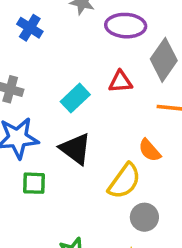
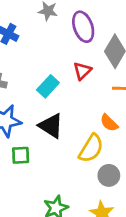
purple ellipse: (126, 26) -> (83, 27), turned 72
red triangle: (120, 82) -> (82, 71), turned -36

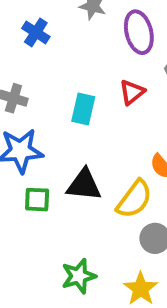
cyan rectangle: (48, 86) -> (83, 109), turned -35
black triangle: (51, 126) -> (84, 185), moved, turned -32

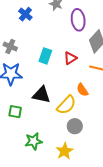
red triangle: (132, 92) -> (70, 58), moved
green square: (37, 200) -> (15, 112), moved

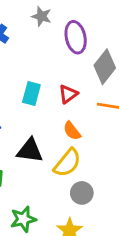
orange semicircle: (82, 90) -> (72, 131), moved

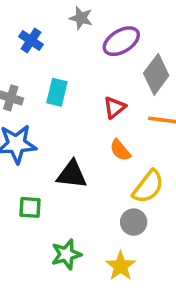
purple ellipse: (76, 37) -> (121, 41), turned 72
cyan rectangle: (31, 93) -> (57, 92), moved
yellow semicircle: (67, 163) -> (148, 187), moved

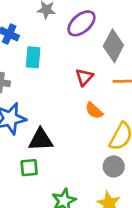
cyan rectangle: (57, 92) -> (33, 57), moved
black triangle: (72, 174) -> (41, 140), moved

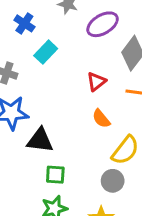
cyan rectangle: (33, 57) -> (46, 52), turned 30
green square: (29, 168) -> (55, 175), moved

